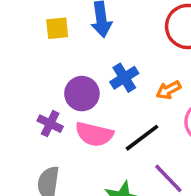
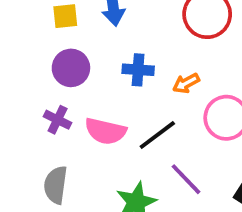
blue cross: (124, 78) -> (138, 70), turned 36
purple circle: (82, 94) -> (71, 68), moved

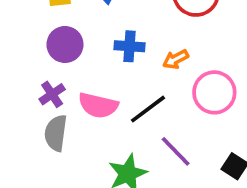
purple cross: (58, 120) -> (52, 94), turned 30
gray semicircle: (56, 185) -> (56, 133), moved

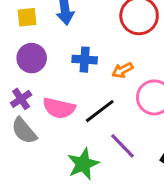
gray semicircle: (56, 133) -> (24, 131), turned -48

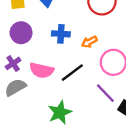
gray semicircle: (24, 131) -> (15, 87), turned 100
purple line: (122, 146) -> (105, 93), moved

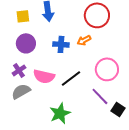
orange arrow: (89, 42) -> (84, 40), moved

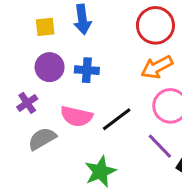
orange arrow: (84, 40) -> (157, 67), moved, size x1.5
blue cross: (61, 44) -> (87, 70), moved
purple cross: (19, 70) -> (27, 103), moved

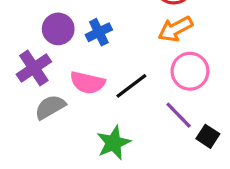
blue cross: (87, 70) -> (99, 32), turned -30
purple cross: (27, 103) -> (34, 68), size x1.5

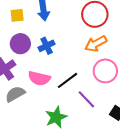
purple line: (179, 115) -> (86, 99), moved

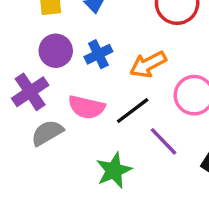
orange arrow: (96, 44) -> (148, 64), moved

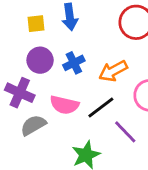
purple cross: (30, 92) -> (20, 93), turned -32

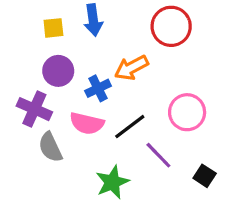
blue cross: (74, 63) -> (98, 88), moved
orange arrow: (113, 71) -> (131, 68), moved
gray semicircle: (33, 125) -> (50, 147), turned -85

